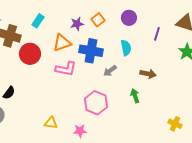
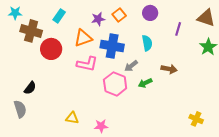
green arrow: (135, 96) -> (145, 83), moved, turned -96
pink hexagon: (96, 103) -> (115, 84), moved

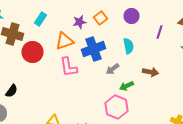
blue cross: (112, 46) -> (94, 49), turned -30
pink L-shape: (87, 64) -> (68, 67), turned 70
pink hexagon: (115, 84) -> (116, 107), moved

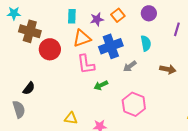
cyan rectangle: (40, 19) -> (72, 16), moved, turned -32
green arrow: (126, 86) -> (101, 85), moved

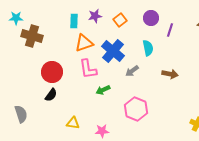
purple star: (97, 19) -> (95, 16), moved
purple line: (177, 29) -> (170, 30), moved
blue cross: (111, 46) -> (113, 51), turned -30
red circle: (50, 49) -> (52, 72), moved
black semicircle: (29, 88) -> (51, 95), moved

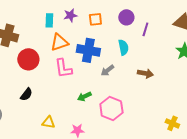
orange square: (120, 20) -> (95, 19), turned 32
blue cross: (113, 51) -> (88, 50), turned -30
red circle: (52, 72) -> (28, 59), moved
green arrow: (103, 90) -> (84, 96), moved

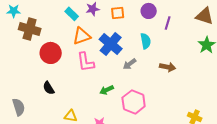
cyan rectangle: (49, 20) -> (72, 14), turned -48
blue cross: (88, 50) -> (111, 44), turned 30
black semicircle: (26, 94) -> (49, 88), turned 112

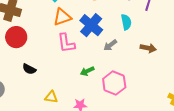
red circle: (51, 53) -> (16, 37), moved
black semicircle: (49, 88) -> (29, 69), turned -32

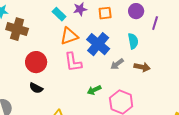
red circle: (16, 37) -> (36, 62), moved
brown arrow: (148, 48) -> (142, 67), moved

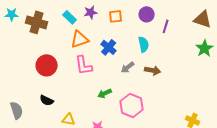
brown cross: (17, 29) -> (37, 22), moved
blue cross: (98, 44) -> (109, 47), size x0.7
black semicircle: (36, 88) -> (47, 100), moved

